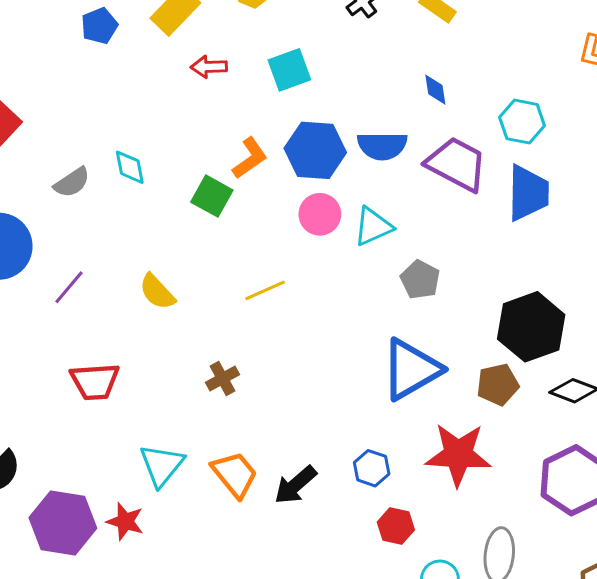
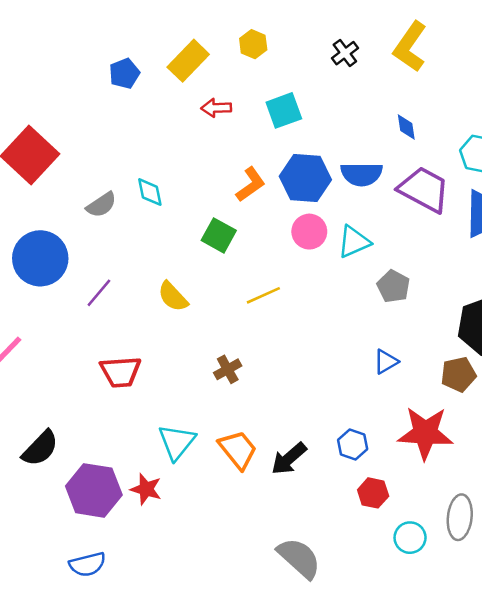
green square: (212, 196) -> (219, 235), moved
blue triangle: (411, 369) -> (386, 362), size x0.5

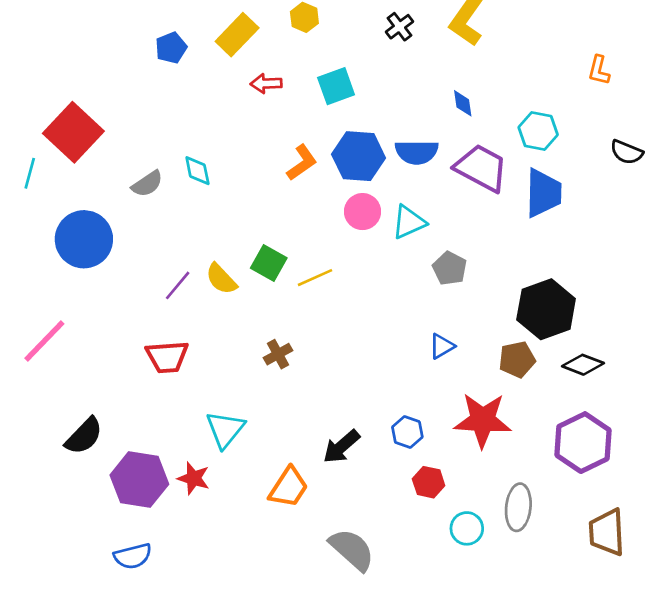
green square: (219, 235) -> (269, 263), moved
purple line: (99, 293) -> (178, 285), moved
orange trapezoid: (238, 450) -> (289, 487), moved, turned 72

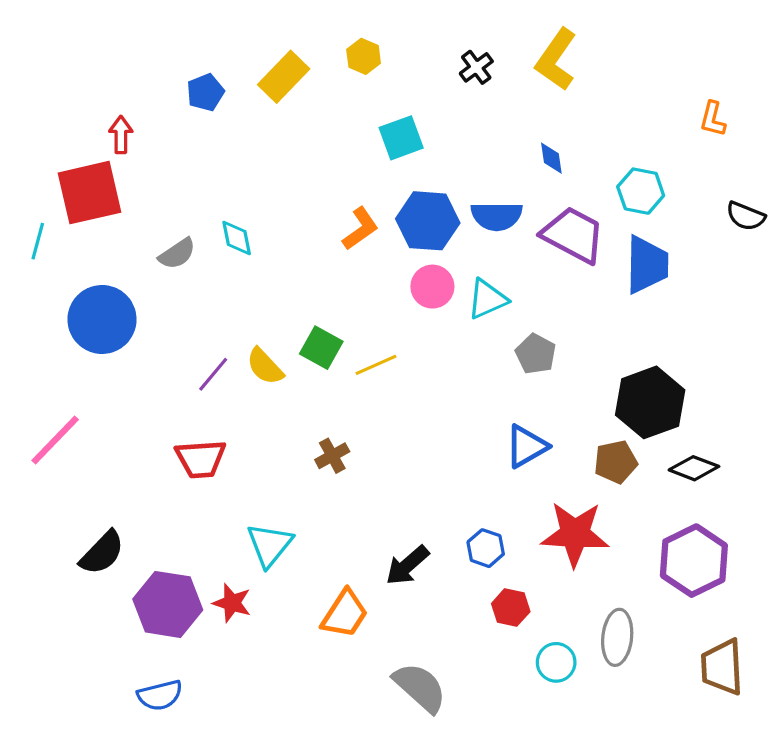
red arrow: (266, 83) -> (121, 135), moved, turned 92
red square: (73, 132) -> (89, 193), turned 34
blue triangle: (442, 346) -> (526, 446), size x1.4

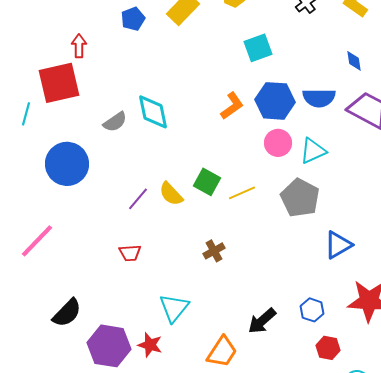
cyan diamond: (237, 238) -> (153, 112), size x1.5
gray pentagon: (536, 354) -> (300, 198), moved, size x1.5
red trapezoid: (201, 459) -> (130, 253), size x0.7

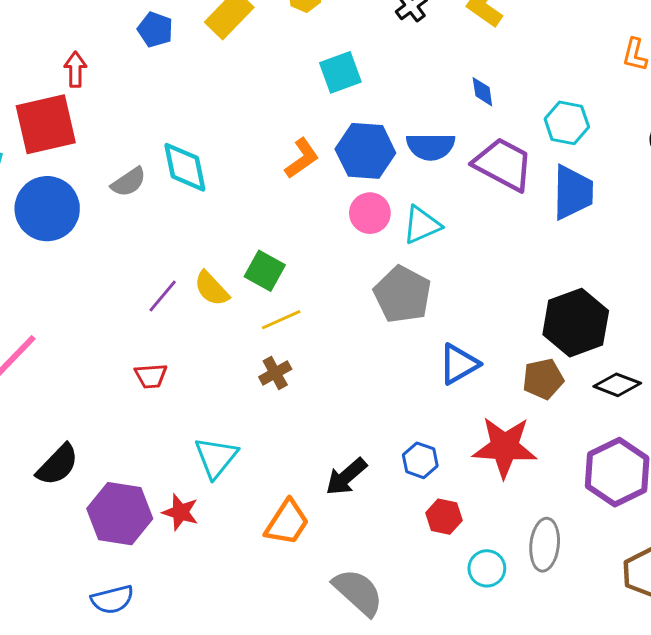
blue pentagon: (133, 19) -> (155, 30), turned -30
blue circle: (67, 164) -> (47, 209), moved
yellow line: (242, 193) -> (281, 320), moved

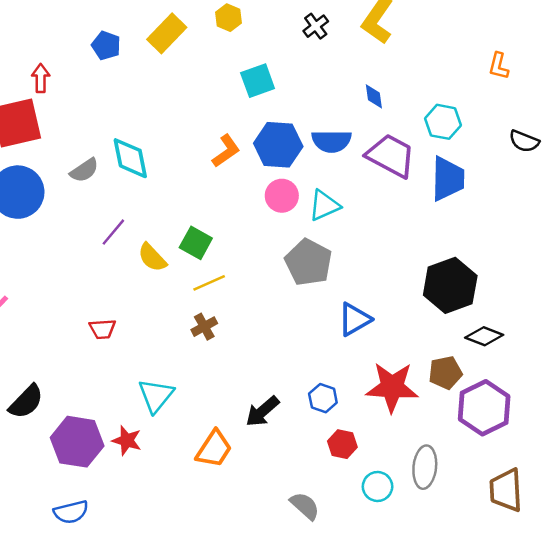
purple line: (163, 296) -> (113, 232), moved
brown pentagon: (543, 379) -> (445, 373), moved
gray semicircle: (358, 592) -> (305, 506), moved, size x0.7

